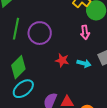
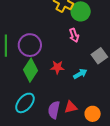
cyan arrow: (84, 63) -> (80, 74), moved, turned -32
green diamond: (18, 67) -> (31, 70), moved

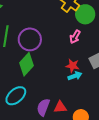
pink arrow: (74, 35) -> (75, 37), turned 40
red star: (57, 67) -> (72, 66), moved

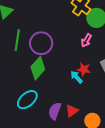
cyan arrow: (75, 76) -> (76, 77), moved, turned -112
red triangle: (60, 107) -> (72, 111), turned -32

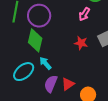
green diamond: (38, 68) -> (35, 40), turned -30
cyan arrow: (76, 77) -> (45, 63), moved

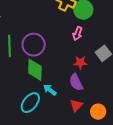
purple semicircle: (51, 84) -> (76, 82), moved, turned -36

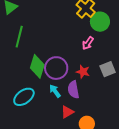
purple circle: (34, 45) -> (56, 68), moved
cyan arrow: (50, 90) -> (55, 91), moved

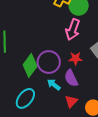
pink arrow: (88, 43) -> (73, 30), size x1.5
green diamond: (37, 66) -> (30, 66), turned 35

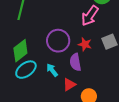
green diamond: (30, 66) -> (20, 51), moved
cyan arrow: (54, 85) -> (52, 70), moved

